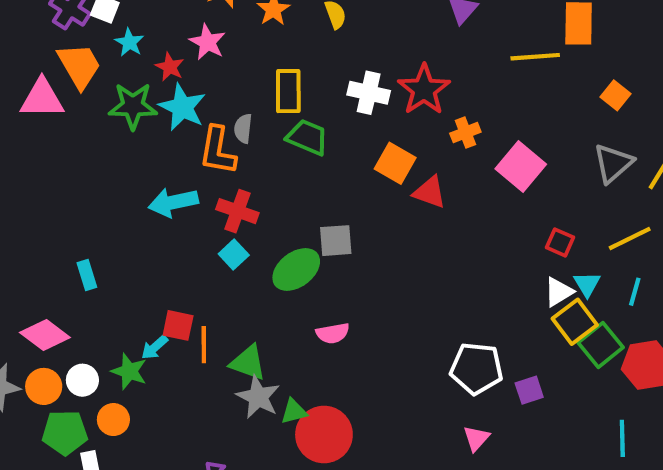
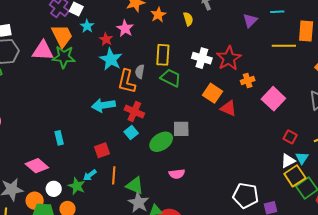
green star: (133, 106) -> (64, 57), moved
red square: (178, 325) -> (102, 150), moved, turned -35
orange circle: (44, 386) -> (35, 201), moved

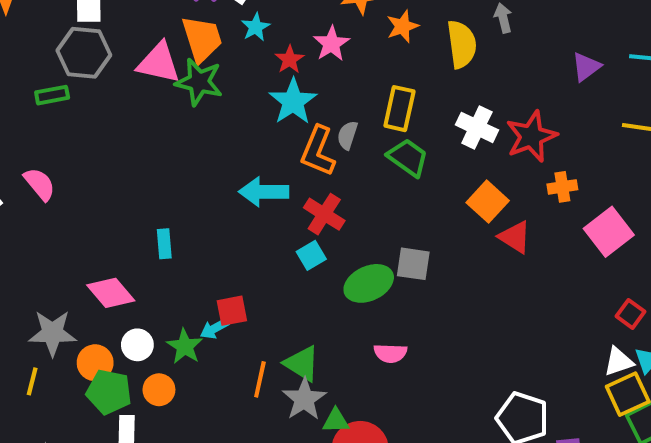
yellow semicircle: (188, 19) -> (462, 44), size x1.6
red square: (102, 150) -> (232, 311), moved
orange line: (114, 175) -> (260, 379), moved

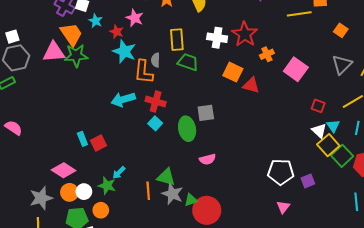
green ellipse: (369, 283) -> (187, 129), turned -60
red square: (232, 311) -> (99, 143), moved
white triangle: (619, 362) -> (319, 131), turned -42
orange circle: (95, 363) -> (69, 192), moved

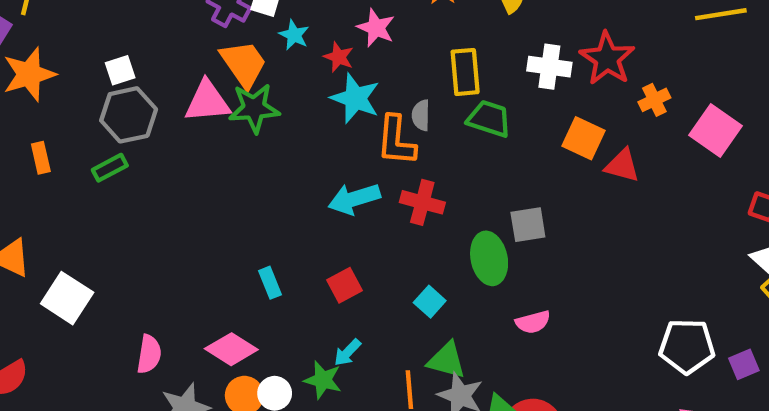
cyan square: (155, 123) -> (430, 302), moved
pink semicircle: (14, 128) -> (149, 354), moved, turned 66
red square: (99, 143) -> (345, 285), moved

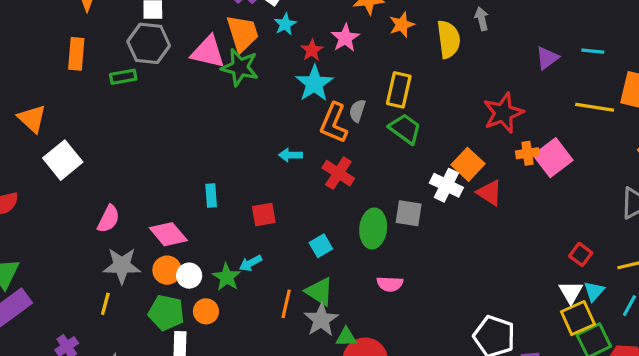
white cross: (549, 67) -> (446, 185), moved
pink square: (715, 131) -> (553, 158), moved
orange rectangle: (41, 158) -> (76, 54), size x1.4
cyan arrow: (354, 199) -> (290, 155), size x0.6

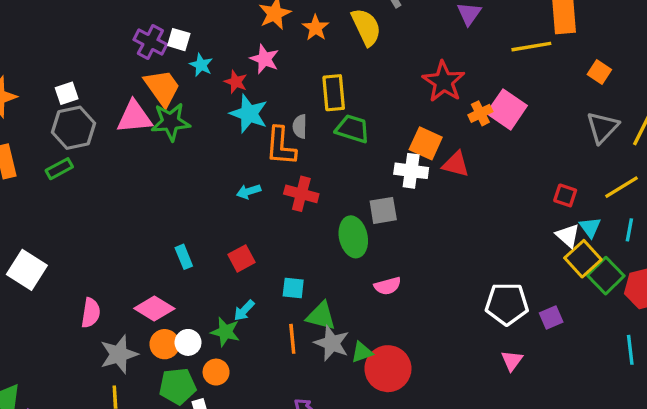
cyan square: (321, 246) -> (293, 288), moved, turned -35

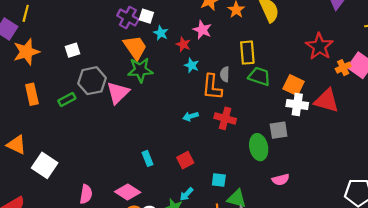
cyan star: (249, 114) -> (192, 65), size x0.6
pink triangle: (134, 117) -> (118, 93), moved, turned -40
gray hexagon: (73, 128) -> (92, 81), moved
orange square: (426, 143) -> (294, 85), moved
red triangle: (456, 164) -> (327, 101), size x1.4

